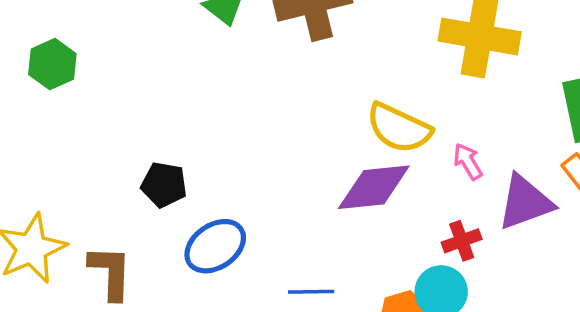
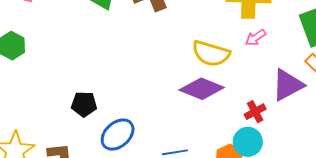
pink arrow: (468, 161) -> (256, 38), moved, turned -85
purple diamond: (374, 187) -> (202, 89), turned 36

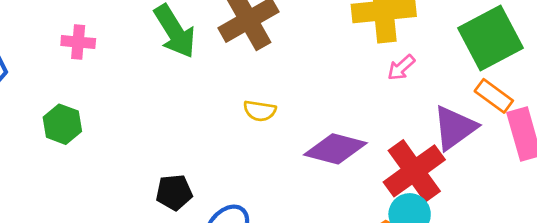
yellow semicircle: (211, 54) -> (260, 111), moved, size x0.6
red cross: (255, 112) -> (414, 171), size x2.0

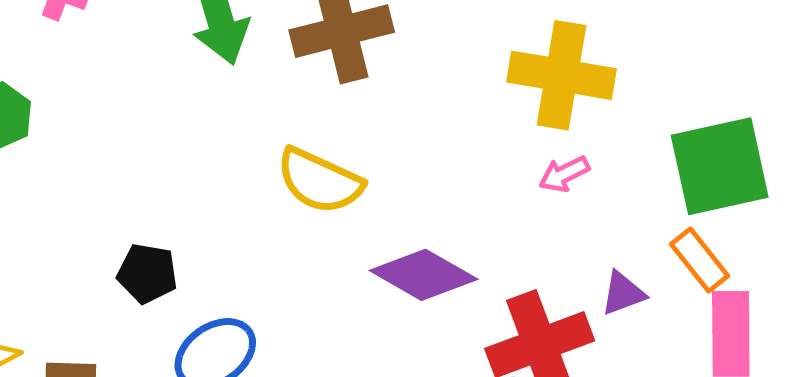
yellow semicircle: (260, 111) -> (320, 181), size x1.6
purple triangle: (455, 128) -> (623, 293), size x0.6

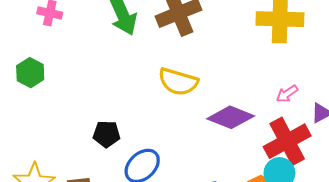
pink arrow: (564, 174) -> (287, 94), moved

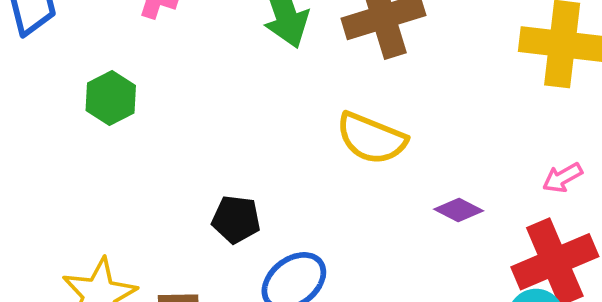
purple diamond: (231, 117) -> (459, 210), size x0.6

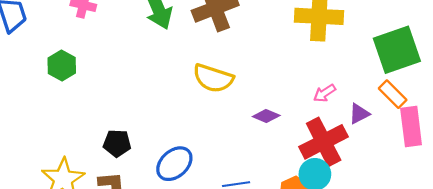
black pentagon: (236, 219) -> (117, 143), moved

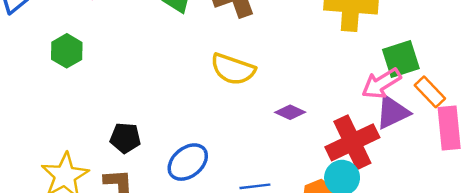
green square: (397, 50) -> (401, 59), moved, size x0.7
pink arrow: (325, 93) -> (381, 84), moved, size x1.6
purple triangle: (359, 114) -> (392, 112), size x1.5

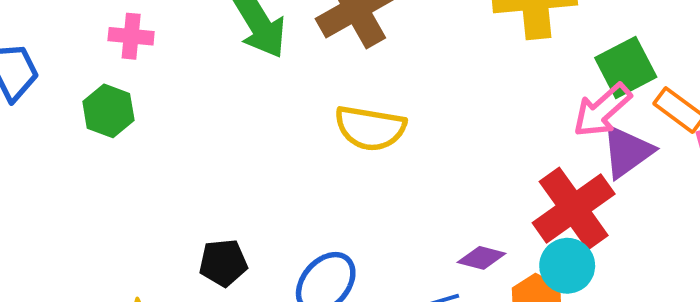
green hexagon: (67, 51) -> (108, 111), moved
purple diamond: (290, 112) -> (482, 258), moved

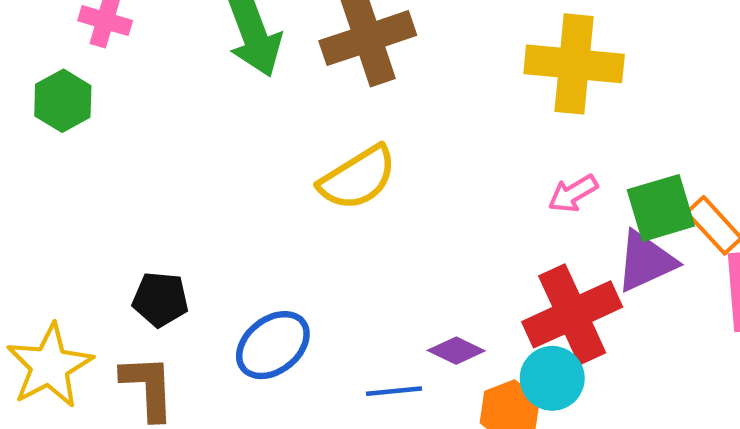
green square: (626, 67) -> (661, 208), moved
pink arrow: (602, 110) -> (573, 193), moved, size x0.7
yellow semicircle: (370, 128) -> (358, 178), turned -52

